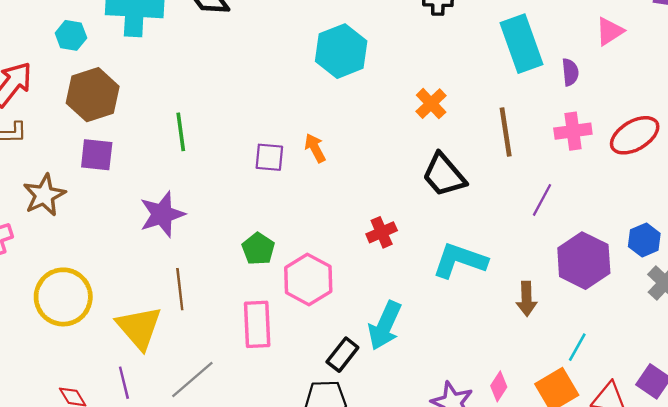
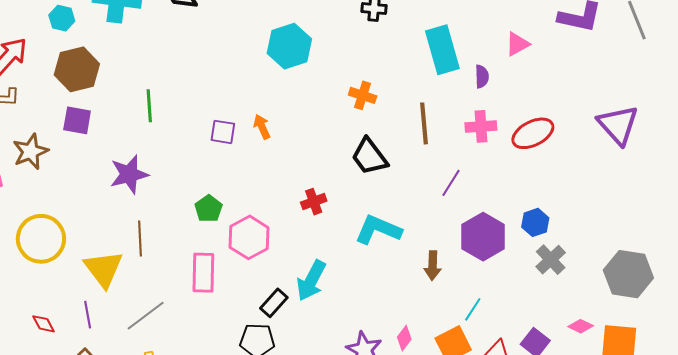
orange cross: (431, 104) -> (363, 95), turned -32

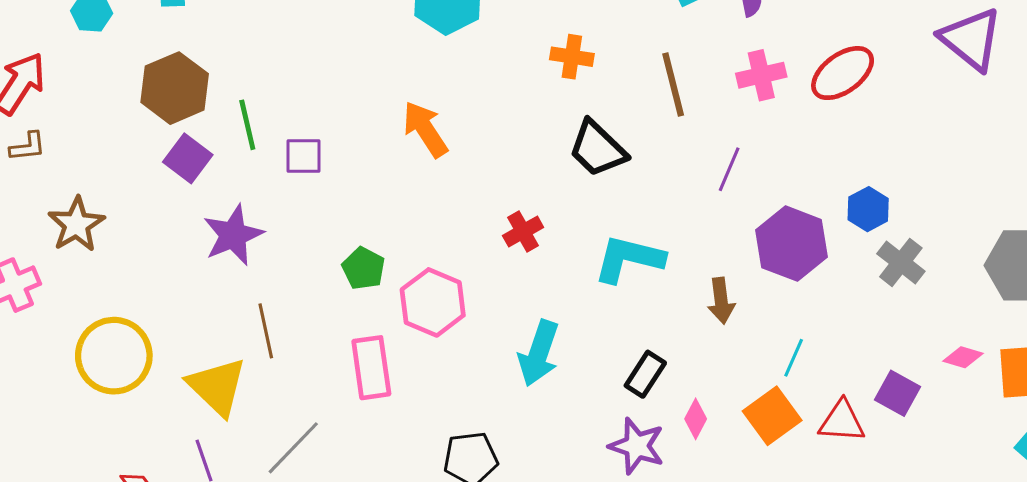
brown hexagon: (77, 69) -> (175, 88), moved
purple square: (77, 120) -> (188, 158), moved, turned 36
orange arrow: (262, 127) -> (425, 129), size x1.5
purple square: (223, 132) -> (304, 156), moved
black rectangle: (274, 303) -> (645, 374), moved

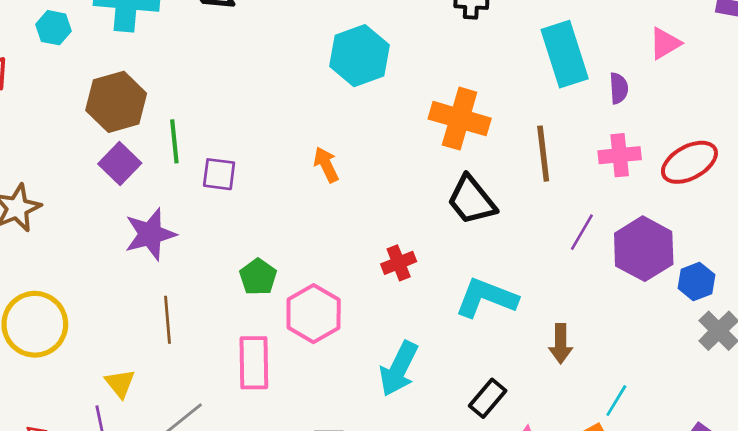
orange cross: (572, 57) -> (460, 119), size x1.6
orange arrow: (425, 129) -> (326, 165), size x0.7
purple hexagon: (791, 244) -> (644, 249), moved
yellow triangle: (217, 386) -> (120, 383), moved, size x0.6

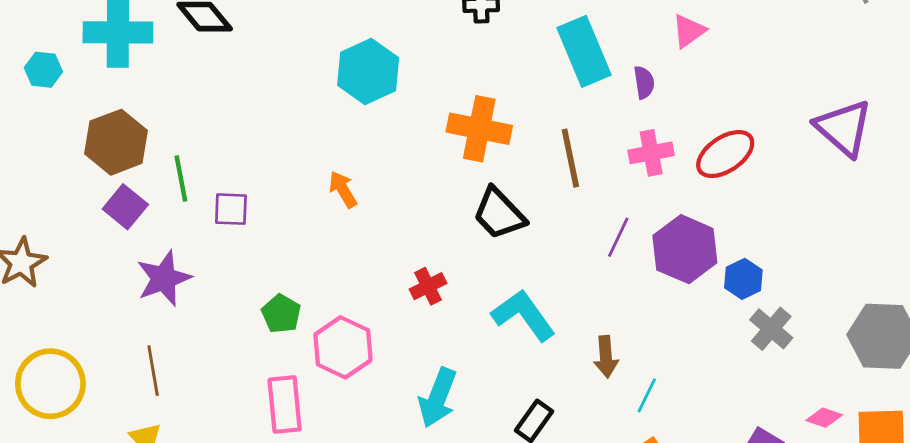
cyan L-shape: (486, 298) -> (523, 315), turned 38
brown line: (167, 320) -> (153, 371), moved
cyan line: (616, 401) -> (647, 395), moved

